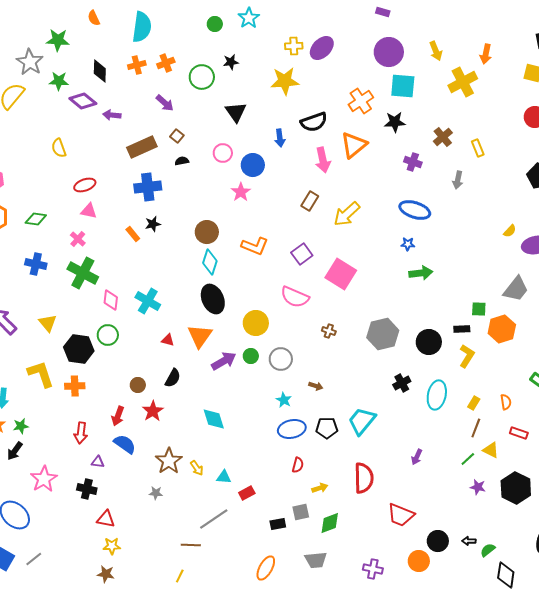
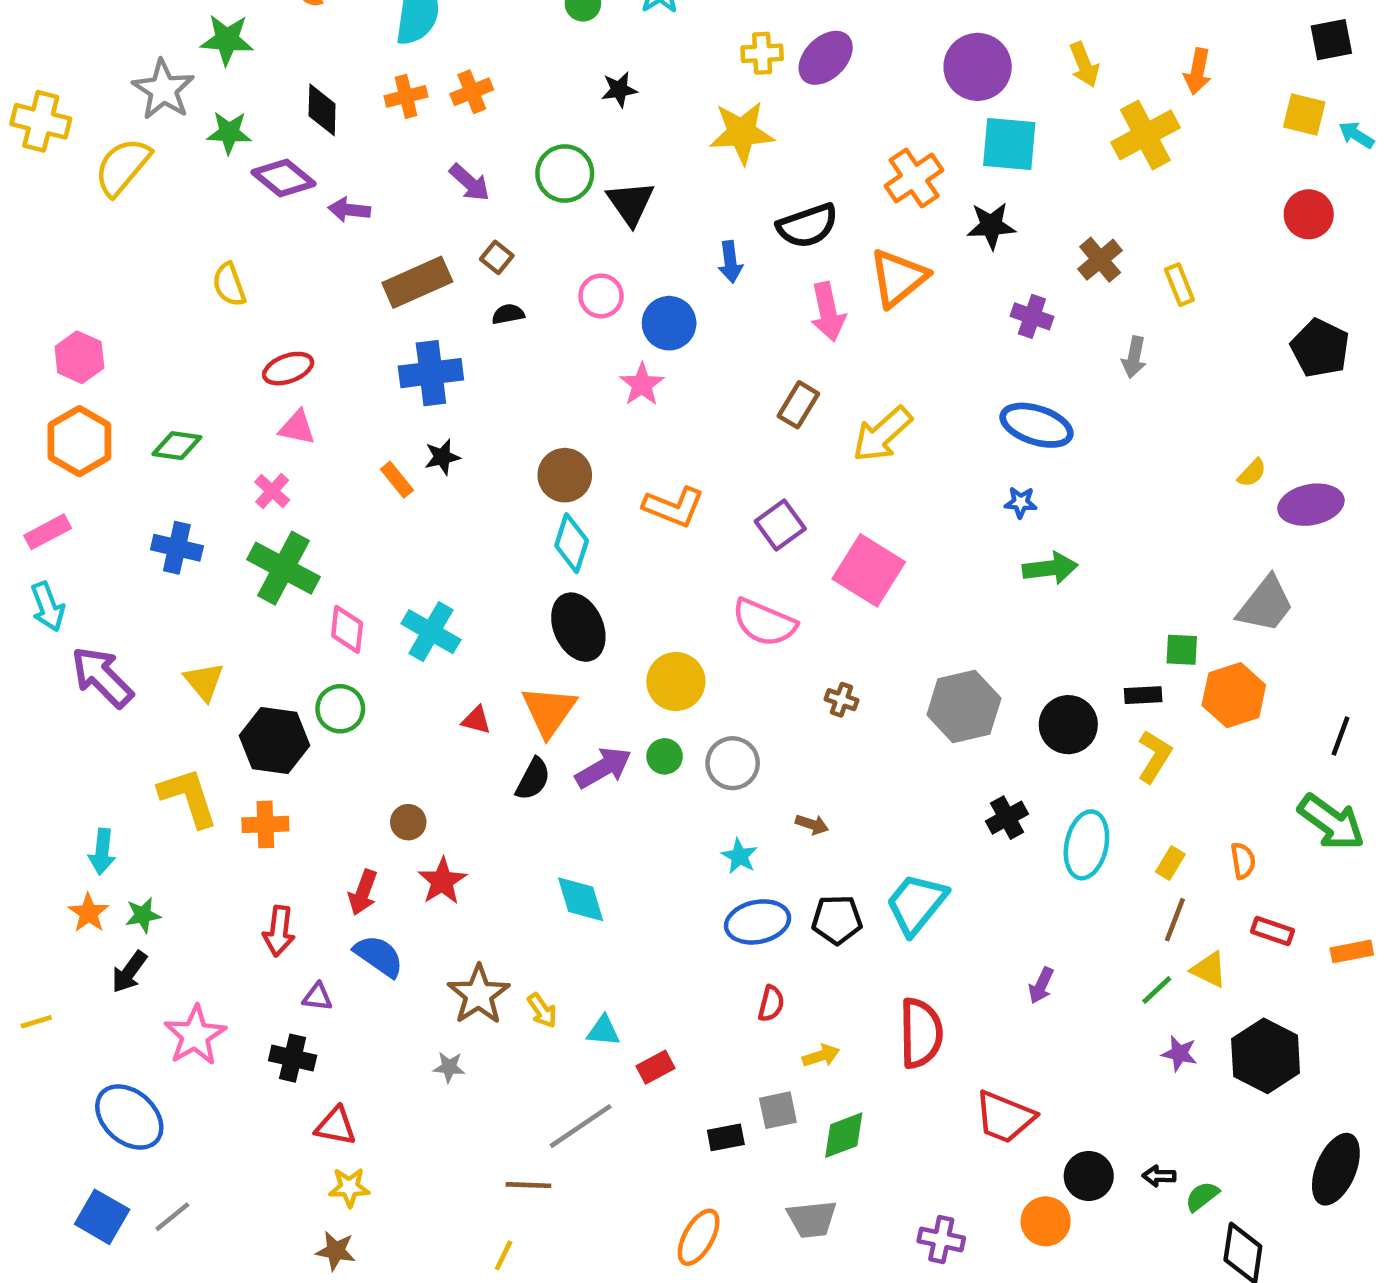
green circle: (202, 77) -> (565, 173), moved
black semicircle: (173, 378) -> (533, 779), moved

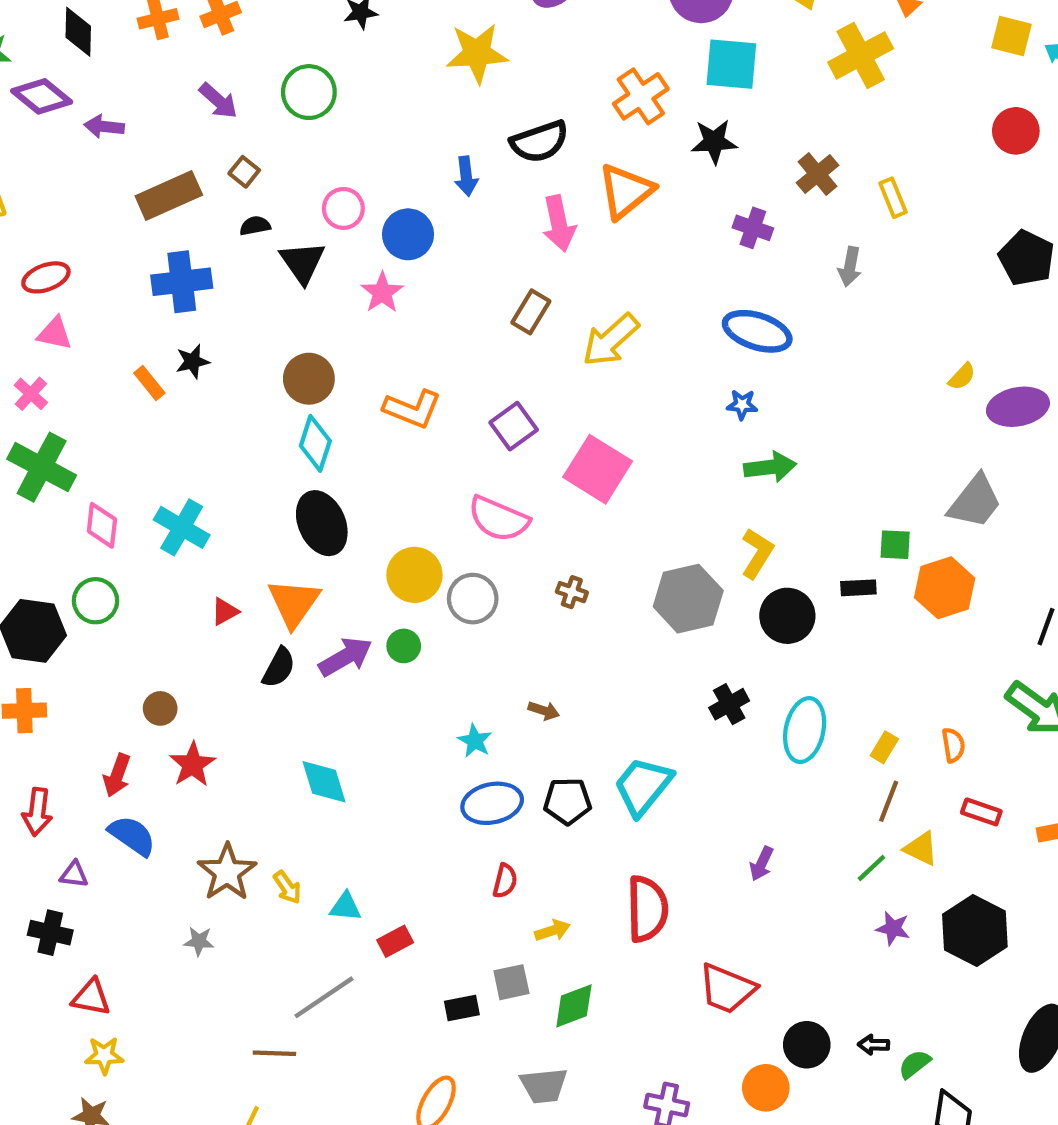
black triangle: (631, 203) -> (302, 262), moved
red triangle: (476, 720) -> (225, 611), turned -44
yellow L-shape: (1154, 756) -> (757, 553), moved
gray circle: (733, 763) -> (473, 599), moved

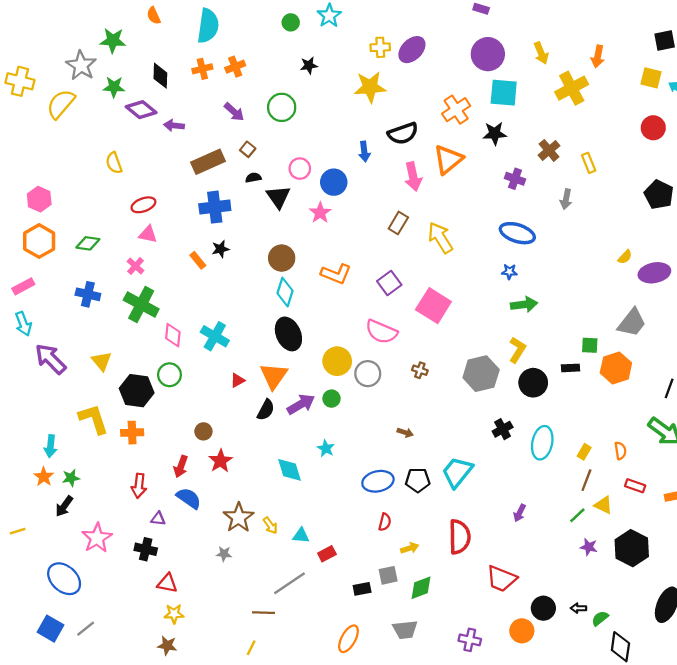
yellow arrow: (611, 340) -> (440, 238), turned 100
cyan star: (475, 741) -> (326, 448), moved

